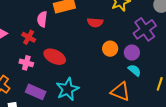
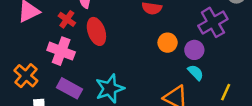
red ellipse: (55, 57) -> (96, 31), moved, turned 40
pink cross: (26, 63) -> (61, 51), size x1.5

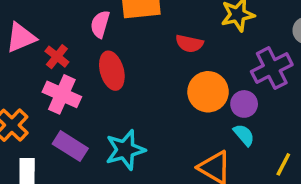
red cross: (67, 19) -> (57, 57), moved
orange circle: (168, 43) -> (208, 92), size x1.5

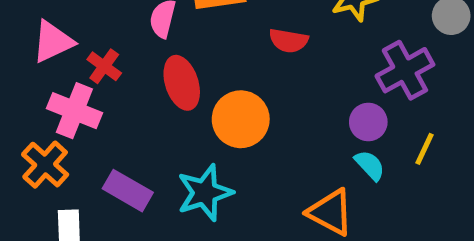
orange circle: (208, 92) -> (241, 119), moved
pink cross: (62, 94) -> (74, 111), moved
yellow line: (283, 164) -> (425, 149), moved

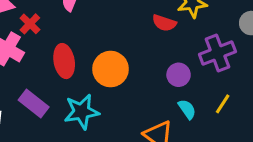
red semicircle: (288, 41) -> (164, 23), moved
red ellipse: (182, 83) -> (64, 61), moved
purple circle: (368, 122) -> (179, 75), moved

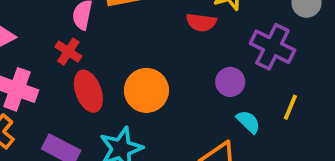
red cross: (30, 24) -> (68, 52), moved
purple cross: (217, 53) -> (272, 47), turned -32

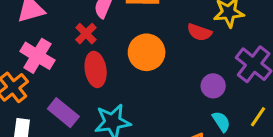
orange circle: (146, 90) -> (147, 52), moved

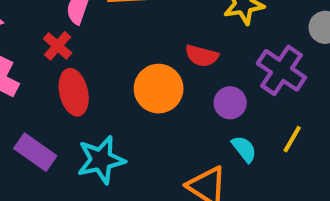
red semicircle: (199, 32) -> (202, 56), moved
orange circle: (147, 52) -> (159, 89), moved

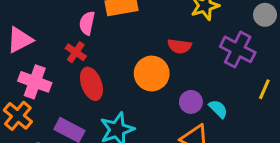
purple circle: (230, 103) -> (191, 102), moved
yellow line: (292, 139) -> (264, 89), moved

